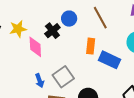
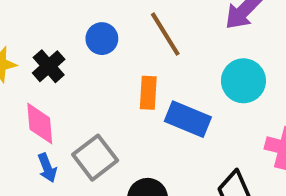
black cross: (52, 31) -> (49, 66), moved
pink diamond: (35, 47) -> (40, 124), moved

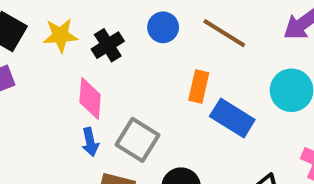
brown line: (165, 34) -> (224, 33), turned -36
gray square: (95, 158) -> (138, 140), turned -30

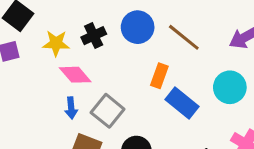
blue circle: (163, 27) -> (138, 27), size x1.4
yellow star: (60, 35) -> (56, 43), moved
pink diamond: (90, 99) -> (75, 75), turned -52

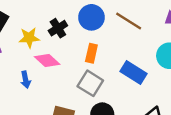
orange rectangle: (159, 76) -> (91, 53), moved
blue arrow: (71, 108) -> (26, 80), moved
gray square: (108, 111) -> (90, 83), moved

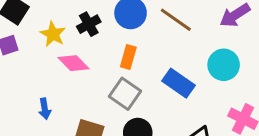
yellow star: (29, 38) -> (53, 34), turned 30
blue arrow: (26, 80) -> (45, 109), moved

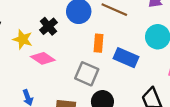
orange rectangle: (128, 57) -> (98, 43), moved

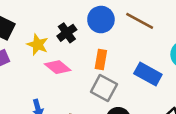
orange rectangle: (98, 43) -> (101, 59), moved

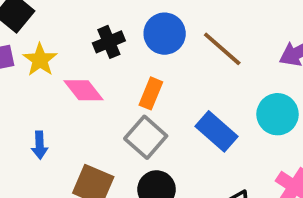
yellow star: (38, 45) -> (40, 60), moved

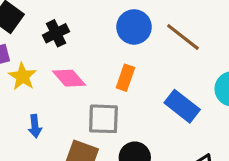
black cross: (109, 42) -> (56, 33), moved
yellow star: (40, 60) -> (22, 76), moved
gray square: (146, 137) -> (103, 119), moved, turned -36

